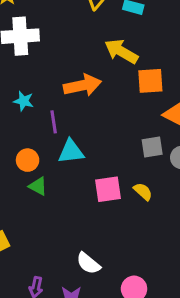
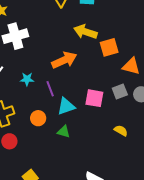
green triangle: (38, 186) -> (64, 132), moved
pink square: (108, 189) -> (94, 98), moved, turned 30
yellow semicircle: (143, 191) -> (121, 131), moved

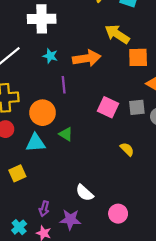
cyan star: (27, 79) -> (50, 56), moved
cyan triangle: (66, 106) -> (36, 143), moved
orange circle: (38, 118) -> (43, 113), size x1.5

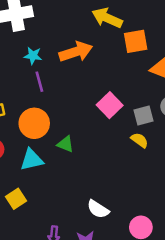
purple line: (64, 85) -> (39, 82), moved
pink square: (108, 107) -> (110, 105), turned 30
gray square: (137, 107) -> (143, 115), moved
yellow semicircle: (127, 149) -> (140, 140), moved

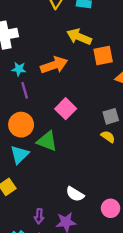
pink square: (110, 105) -> (66, 109), moved
green triangle: (65, 144) -> (47, 141), size x1.5
cyan triangle: (32, 160) -> (20, 155), turned -30

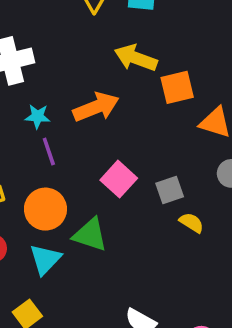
gray square: (111, 116) -> (170, 190), moved

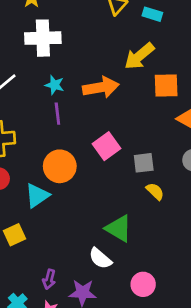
yellow arrow: (136, 58) -> (139, 56), turned -72
orange circle: (45, 209) -> (60, 166), moved
green triangle: (90, 235) -> (119, 229), moved

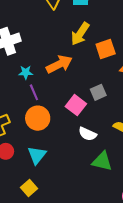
gray square: (144, 163) -> (98, 92), moved
orange circle: (60, 166) -> (38, 118), moved
white semicircle: (100, 258) -> (88, 134), moved

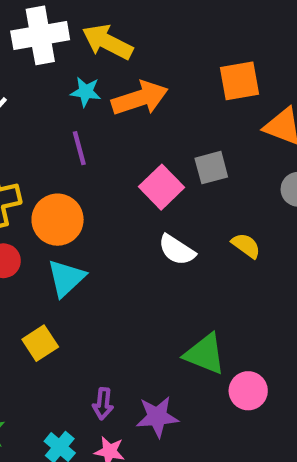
yellow arrow: (80, 34) -> (107, 42), moved, turned 75
cyan star: (26, 72) -> (86, 92), moved
orange circle: (38, 118) -> (58, 220), moved
green triangle: (102, 161) -> (205, 354), moved

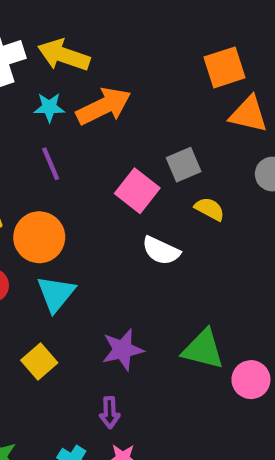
orange square: (240, 81) -> (225, 67), moved
yellow semicircle: (246, 246) -> (210, 209), moved
purple star: (157, 417) -> (123, 350), moved

